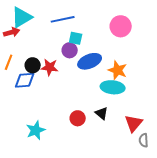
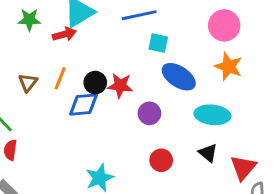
purple circle: (70, 50) -> (149, 113), moved
blue ellipse: (90, 61) -> (179, 77), turned 55
orange star: (118, 70) -> (229, 66), moved
black triangle: (102, 113) -> (208, 153), moved

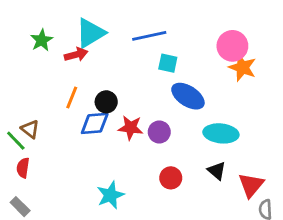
green star: (29, 20) -> (42, 40), turned -30
orange star: (229, 66) -> (242, 67), moved
brown triangle: (28, 83) -> (30, 129), moved, turned -30
red star: (120, 86) -> (131, 128), moved

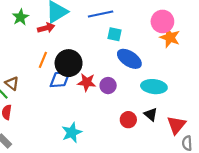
black circle: (106, 102) -> (69, 63), size x1.6
red circle: (171, 178) -> (128, 120), moved

